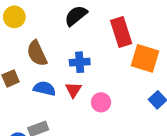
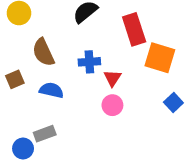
red triangle: (73, 90) -> (112, 78), moved

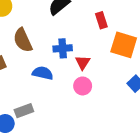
red rectangle: (134, 29) -> (101, 20), size x0.6
blue semicircle: (51, 90) -> (43, 73), moved

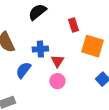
blue semicircle: (43, 73) -> (23, 70), turned -66

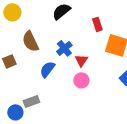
blue cross: (40, 49) -> (64, 48), turned -35

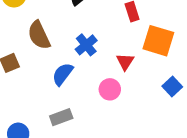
red triangle: (81, 60) -> (125, 62), moved
gray rectangle: (31, 101) -> (61, 117), moved

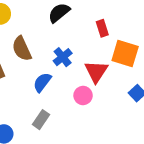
red triangle: (125, 62) -> (96, 71), size x1.5
gray rectangle: (61, 117) -> (41, 120), turned -36

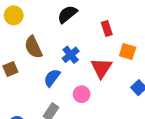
orange square: (125, 53) -> (128, 51), size x0.7
pink circle: (83, 96) -> (82, 94), moved

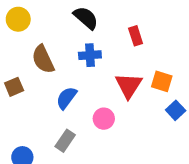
black semicircle: (67, 14) -> (86, 18), turned 80
orange square: (128, 51) -> (162, 81), moved
blue cross: (71, 55) -> (90, 55), moved, turned 35

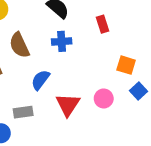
red triangle: (129, 85) -> (68, 105), moved
pink circle: (104, 119) -> (104, 98), moved
gray rectangle: (65, 141) -> (23, 112), moved, turned 48

